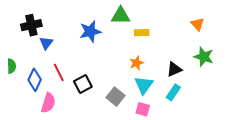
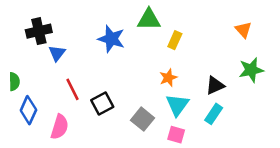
blue star: (90, 31) -> (111, 39), turned 30
yellow rectangle: (142, 33) -> (175, 40), turned -64
green star: (204, 57) -> (251, 70), turned -30
blue diamond: (35, 80) -> (28, 110), moved

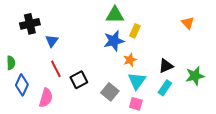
blue star: (111, 39) -> (114, 41), moved, turned -30
blue triangle: (57, 53) -> (52, 41), moved
green star: (251, 70) -> (195, 76), moved

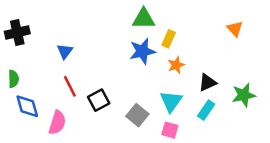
black cross: (30, 24) -> (17, 33), moved
orange star: (130, 60) -> (176, 65), moved
blue diamond: (22, 85) -> (27, 106), turned -40

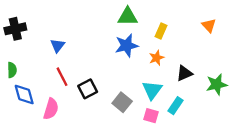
yellow rectangle: (169, 39) -> (161, 31), moved
cyan rectangle: (206, 110) -> (175, 106), moved

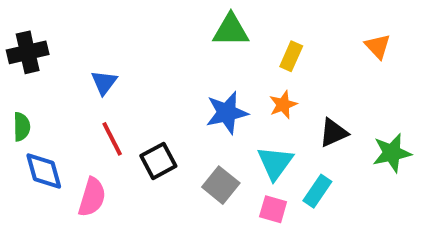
blue star: (127, 46) -> (227, 113), moved

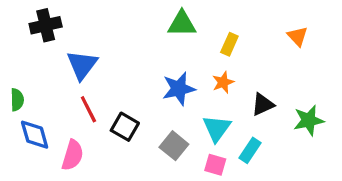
black cross: (28, 52) -> (46, 25), moved
blue triangle: (104, 82) -> (82, 65), size x1.5
black square: (158, 161) -> (125, 127), turned -32

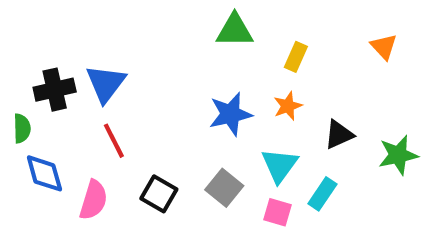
black cross: (46, 25) -> (55, 90), moved
black square: (125, 127) -> (159, 194), moved

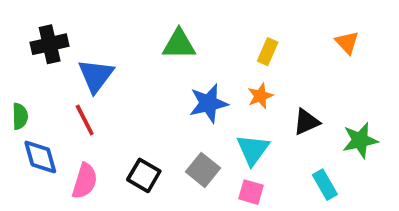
green triangle: (235, 30) -> (179, 44), moved
black cross: (55, 90) -> (50, 44), moved
red line: (114, 141) -> (85, 120), moved
cyan rectangle: (322, 194) -> (325, 185), moved, turned -64

